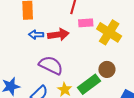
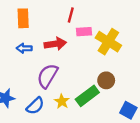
blue arrow: (36, 35) -> (24, 48), moved
purple semicircle: (51, 65) -> (47, 76), turned -85

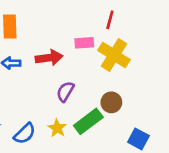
red line: (71, 15) -> (110, 20), moved
purple semicircle: (47, 76) -> (65, 92), moved, size x0.7

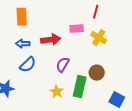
yellow cross: (114, 55) -> (99, 38), size x0.7
green rectangle: (88, 121) -> (80, 87), turned -40
blue semicircle: (25, 134) -> (28, 65), moved

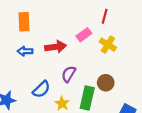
pink rectangle: (77, 29) -> (84, 35), turned -32
blue semicircle: (28, 65) -> (41, 89), moved

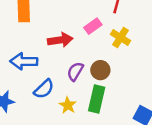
blue arrow: (25, 51) -> (24, 61), moved, size x1.5
brown circle: (106, 83) -> (100, 70), moved

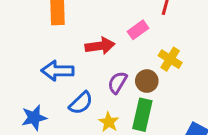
yellow cross: (120, 37) -> (170, 59), moved

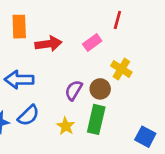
red arrow: (100, 46) -> (48, 44), moved
blue semicircle: (81, 103) -> (29, 115), moved

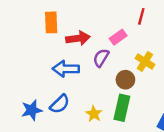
blue arrow: (19, 80) -> (66, 69), moved
purple semicircle: (74, 90) -> (101, 58), moved

